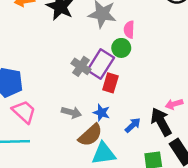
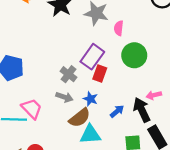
green circle: (121, 48) -> (134, 55), moved, size x1.5
gray cross: (81, 66) -> (68, 74), moved
pink trapezoid: (24, 112) -> (32, 109), moved

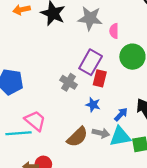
gray arrow: (64, 97) -> (101, 133), moved
brown semicircle: (80, 118) -> (77, 137), moved
cyan triangle: (90, 134) -> (120, 137), moved

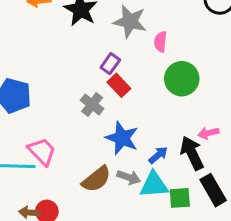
purple rectangle: (91, 62) -> (110, 64), moved, size x0.6
red rectangle: (100, 78) -> (119, 85), moved, turned -63
blue star: (93, 105) -> (122, 138), size x1.6

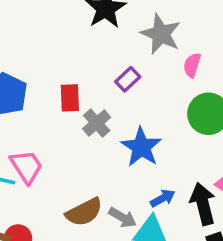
red rectangle: (119, 85) -> (70, 98), moved, turned 30
blue star: (122, 138) -> (141, 147), moved

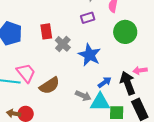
purple rectangle: (128, 79) -> (88, 18), moved, turned 32
brown semicircle: (84, 212) -> (50, 86), moved

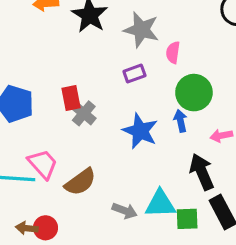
gray cross: (63, 44) -> (84, 113), moved
pink arrow: (140, 70) -> (221, 136), moved
blue arrow: (105, 82) -> (180, 121), moved, turned -64
gray arrow: (83, 96) -> (125, 211), moved

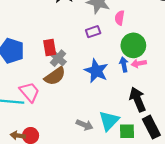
pink arrow: (221, 136) -> (139, 63), moved
brown semicircle: (80, 182) -> (55, 76), moved
cyan triangle: (160, 204) -> (109, 121), turned -45

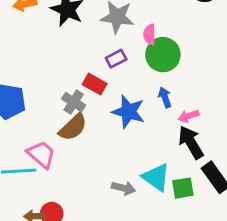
green circle: (133, 45) -> (163, 55), moved
red rectangle: (50, 48) -> (95, 84), moved, turned -42
pink arrow: (139, 63) -> (188, 116), moved
cyan triangle: (109, 121) -> (156, 177), turned -30

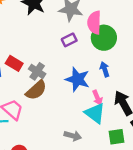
pink semicircle: (150, 34) -> (94, 23), size x1.5
red rectangle: (95, 84) -> (14, 63), moved
pink arrow: (188, 116) -> (97, 98), moved, turned -96
cyan triangle: (156, 177) -> (95, 113), moved

